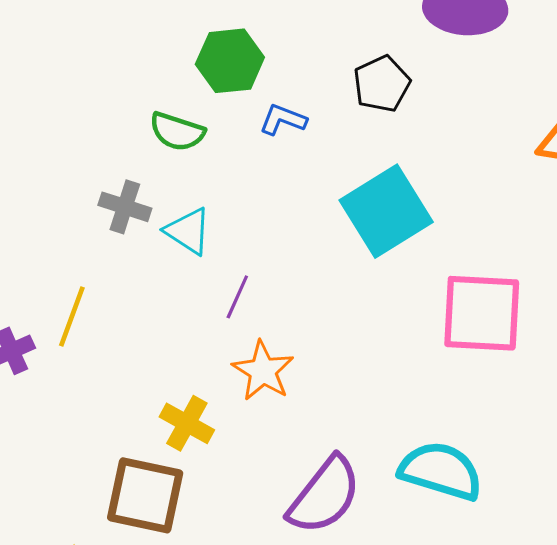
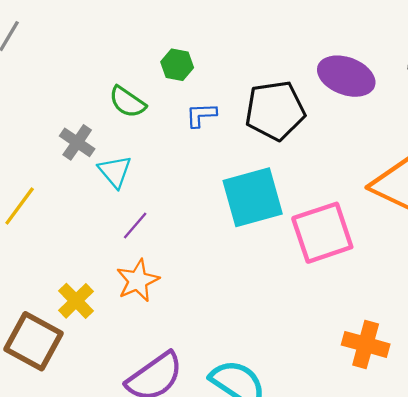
green hexagon: (230, 61) -> (177, 65), size x0.7
black pentagon: (382, 84) -> (275, 110), size x1.5
blue L-shape: (283, 120) -> (201, 115), turned -40
pink square: (482, 313) -> (322, 233), moved, turned -38

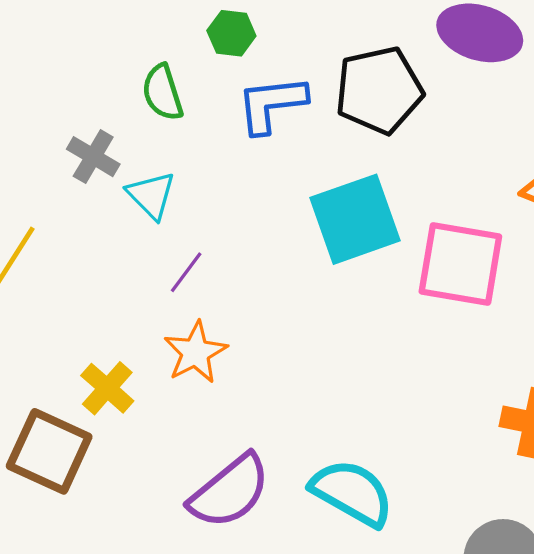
green semicircle: (127, 102) -> (162, 92), turned 42
blue L-shape: (201, 115) -> (272, 104), size x1.6
pink square: (322, 233) -> (460, 264), turned 32

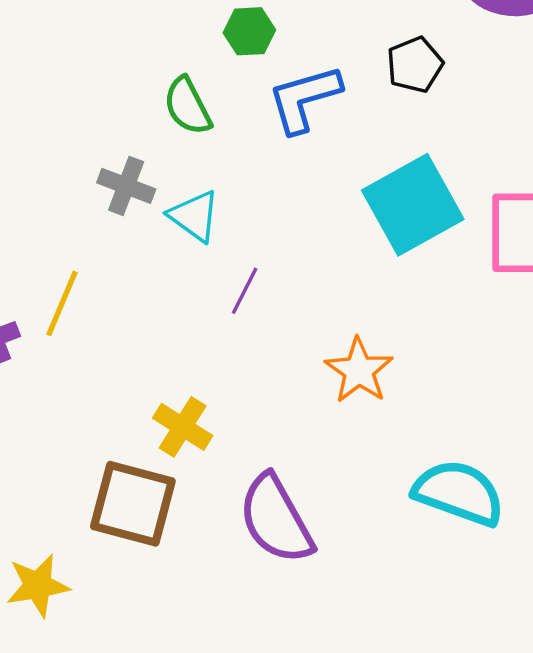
black pentagon: (379, 90) -> (415, 65), size x0.6
orange star: (195, 352) -> (359, 371), moved
purple semicircle: (230, 491) -> (276, 519), moved, turned 110

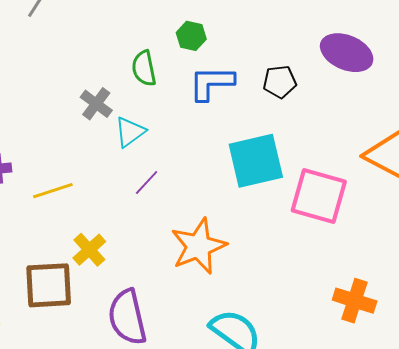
cyan triangle: (194, 216) -> (130, 132), turned 32
yellow line: (62, 303) -> (53, 191), moved, turned 33
orange star: (359, 371) -> (198, 246), size x1.4
brown square: (133, 504) -> (49, 285), turned -34

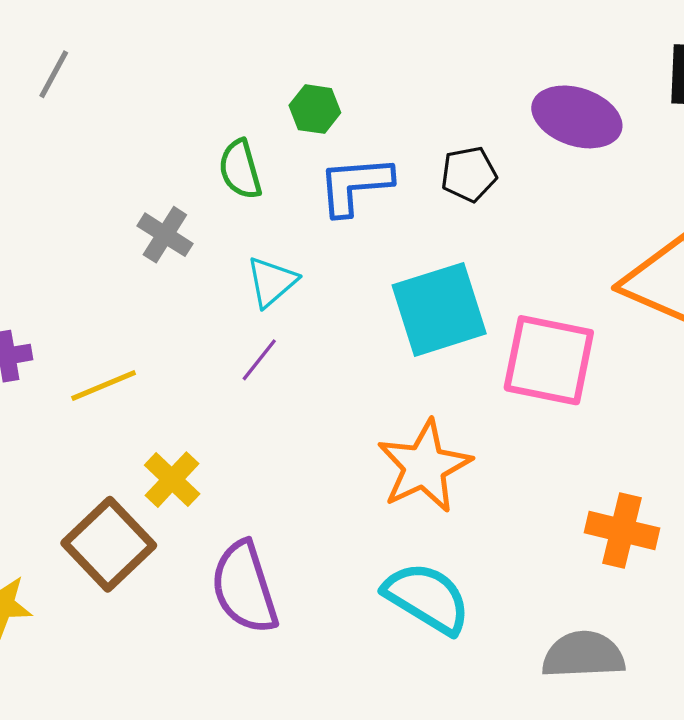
cyan triangle: (130, 132) -> (272, 282), moved
orange star: (198, 246) -> (424, 466), moved
brown square: (49, 285) -> (109, 544), turned -36

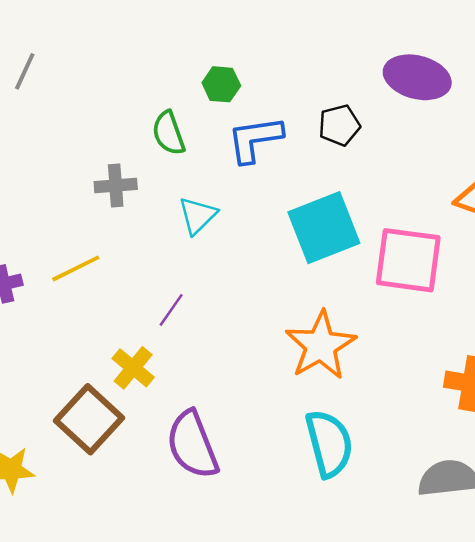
gray cross: (165, 235) -> (116, 185), turned -33
purple line: (259, 360) -> (171, 310), moved
yellow line: (104, 385) -> (76, 268), moved
cyan semicircle: (427, 598) -> (329, 444), turned 48

